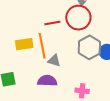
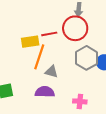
yellow rectangle: (24, 44) -> (30, 42), moved
orange line: (42, 46) -> (39, 57), turned 30

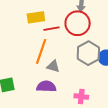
yellow rectangle: (30, 42) -> (36, 17), moved

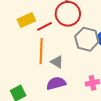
gray triangle: (53, 66) -> (57, 62), turned 32

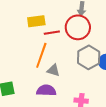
gray triangle: (57, 62) -> (53, 70), turned -32

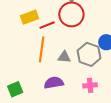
gray hexagon: (89, 57) -> (89, 54), moved
gray triangle: (53, 70) -> (64, 57), moved

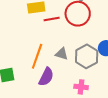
orange line: (42, 49) -> (37, 56), moved
purple semicircle: (54, 83) -> (46, 77), turned 114

